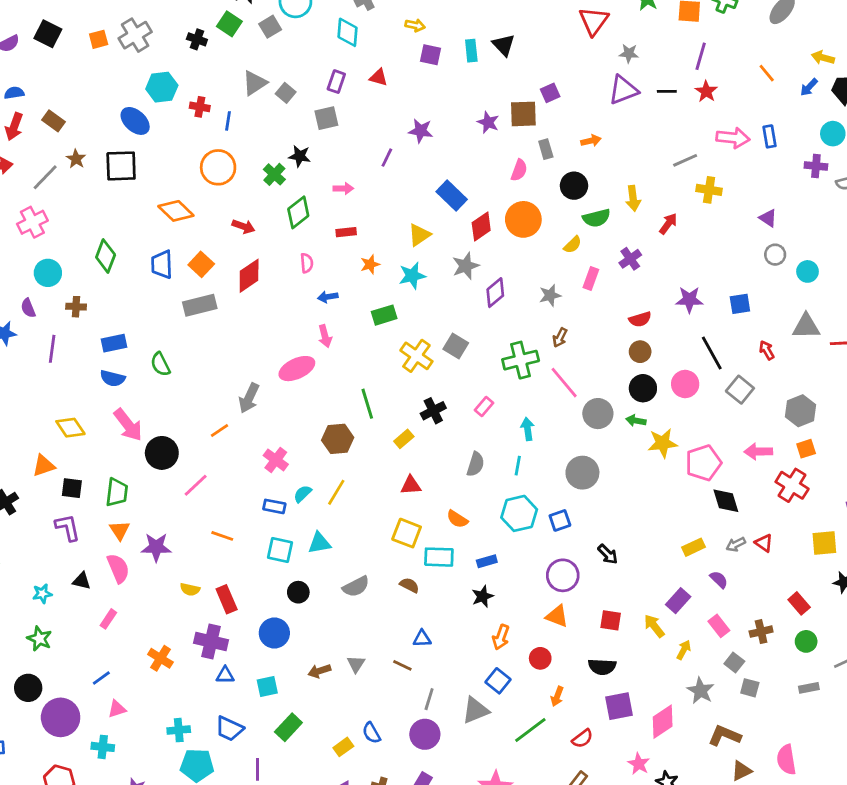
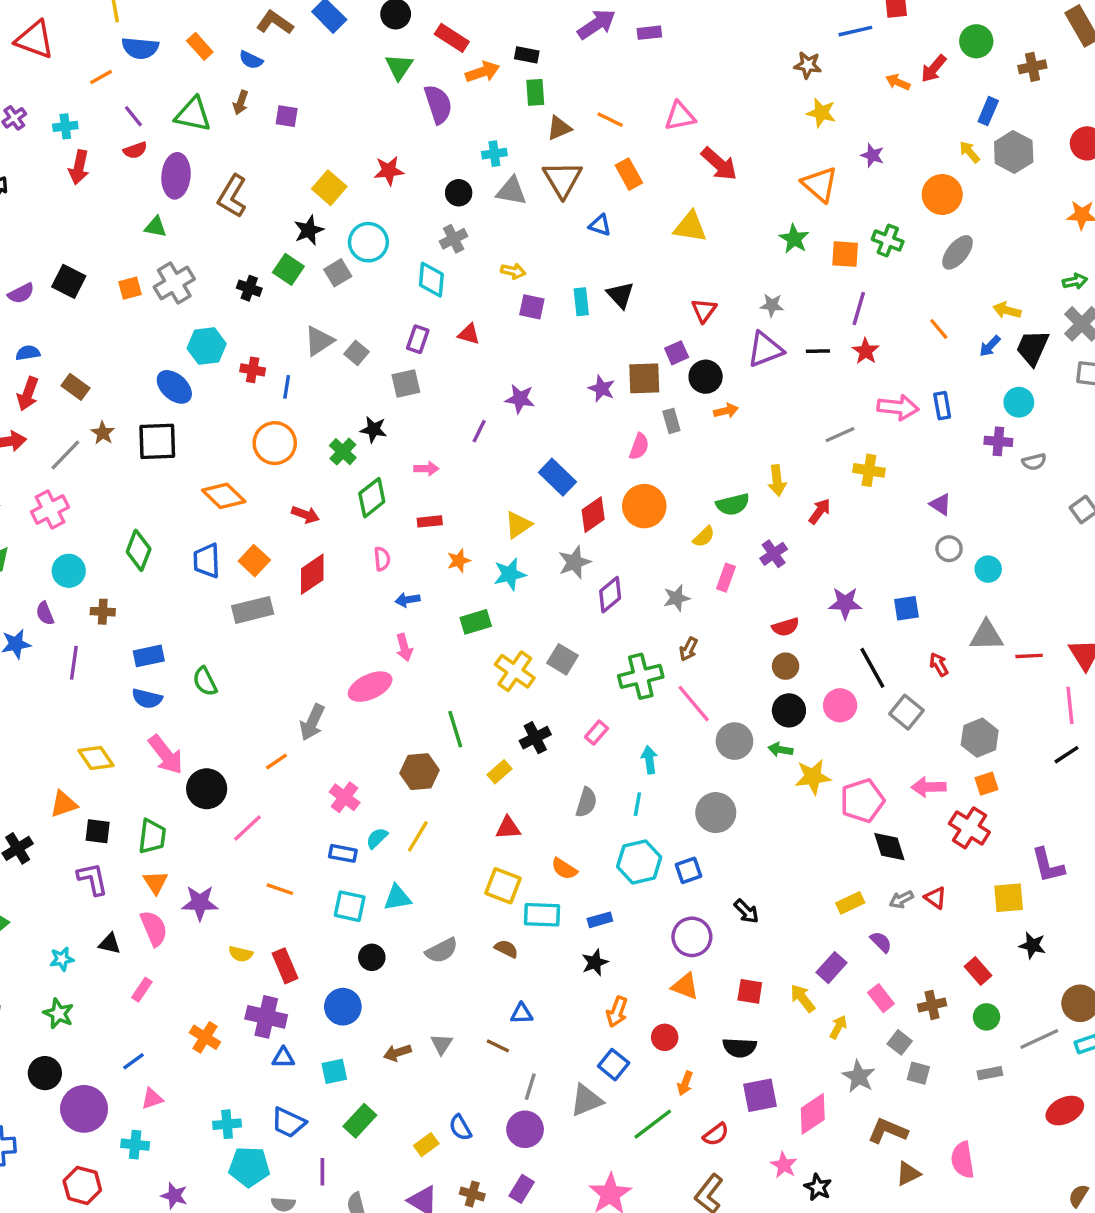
red triangle: (594, 21) -> (704, 310), moved, size x0.7
black circle: (574, 186) -> (706, 377), moved

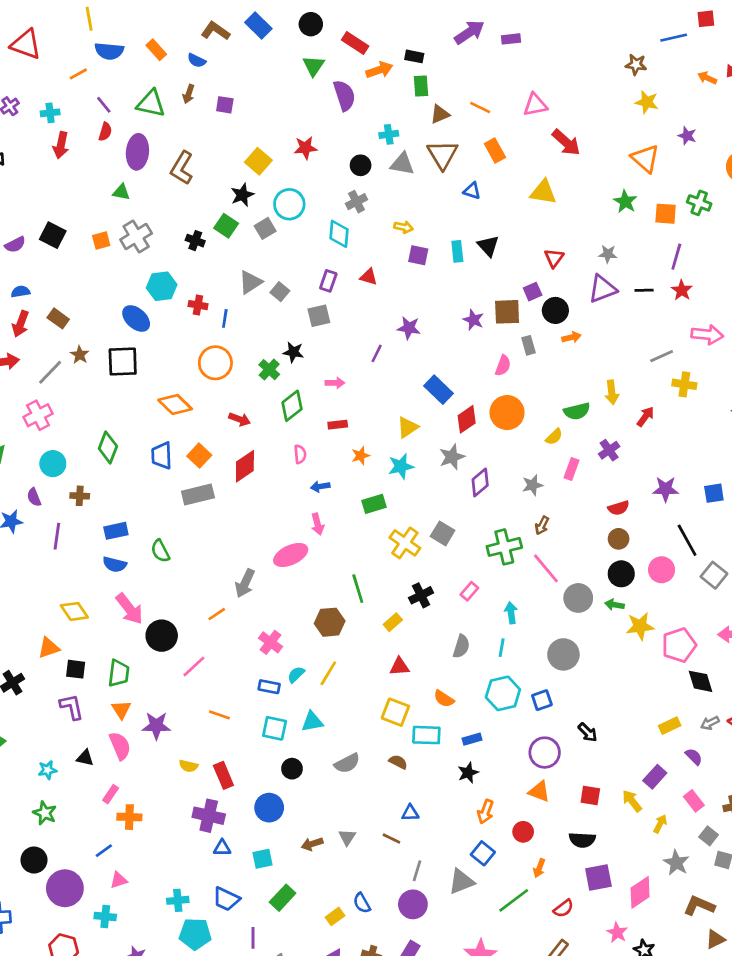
red semicircle: (135, 150) -> (105, 132), turned -54
orange cross: (205, 1037) -> (129, 817), moved, turned -30

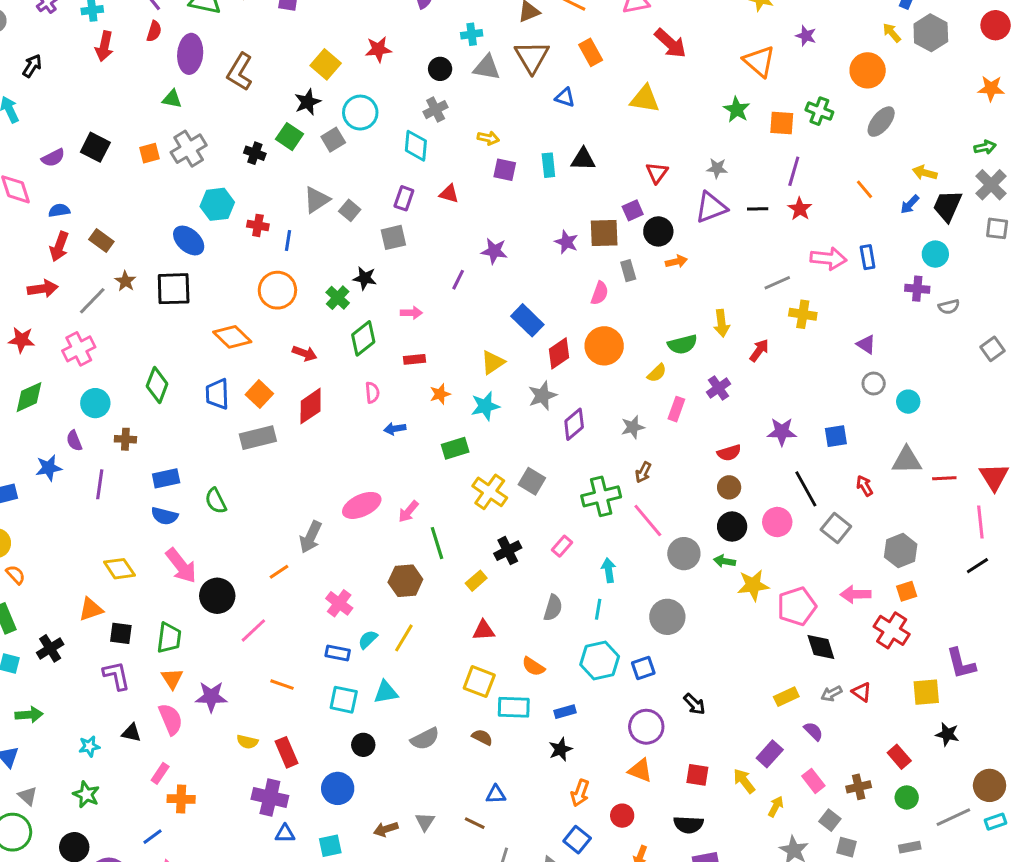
black triangle: (488, 246) -> (583, 159), turned -45
pink arrow: (318, 524) -> (408, 511), moved, turned 55

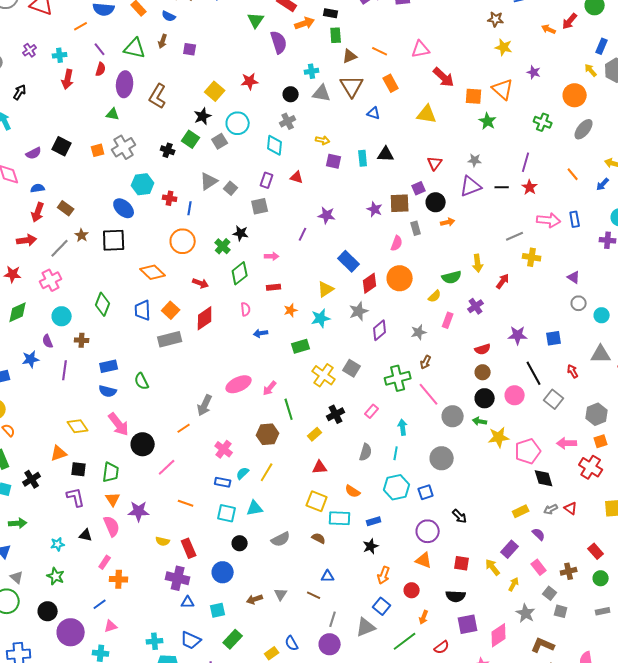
orange square: (782, 123) -> (474, 96), moved

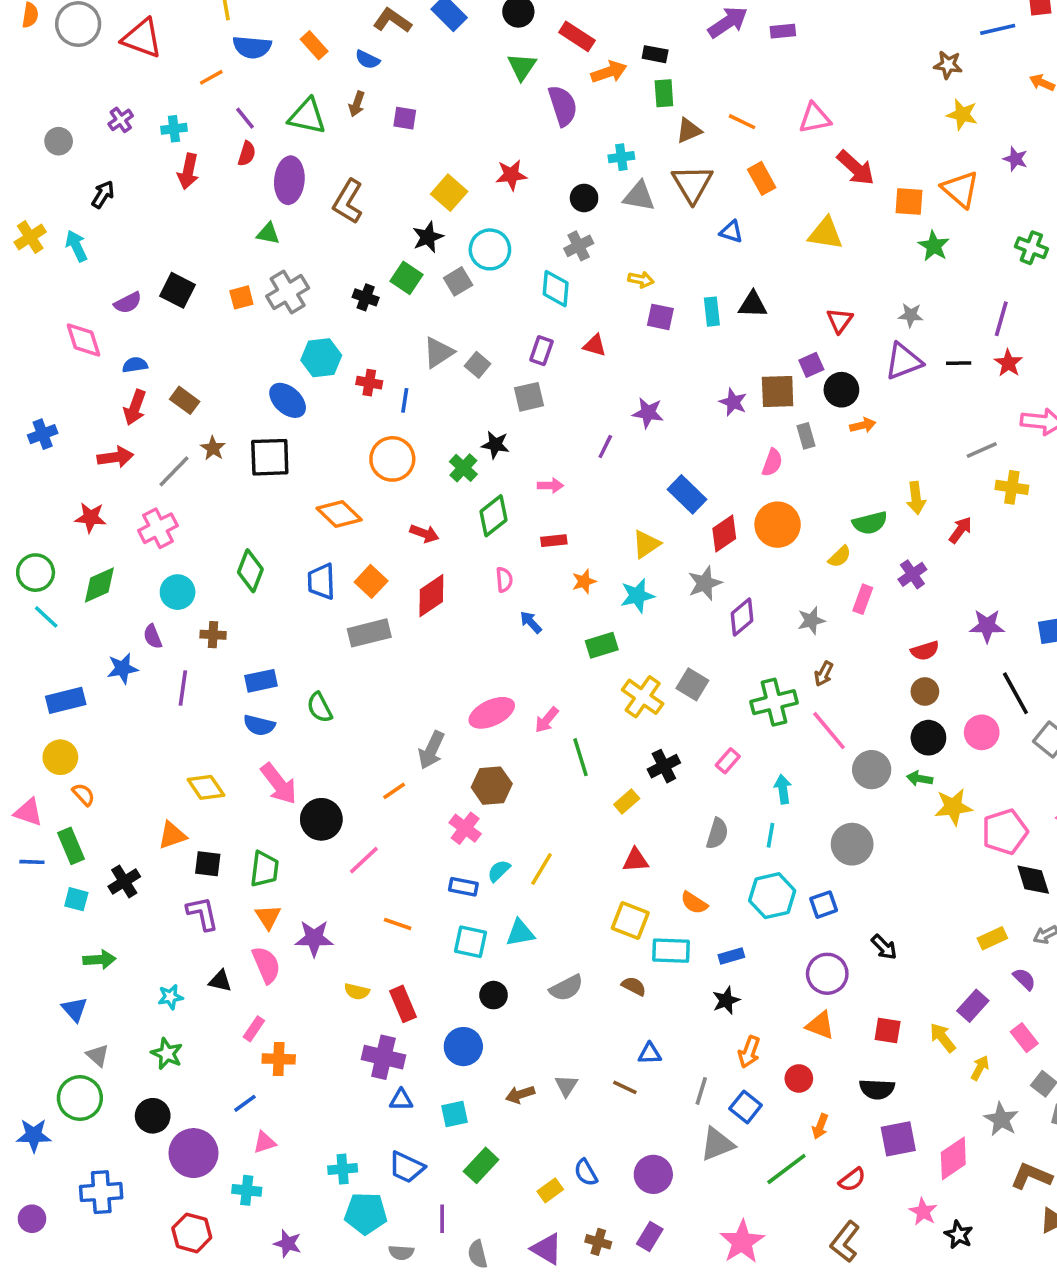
blue arrow: (261, 333) -> (531, 622), turned 56
brown hexagon: (268, 434) -> (492, 786), moved
gray line: (333, 619) -> (701, 1091), moved

